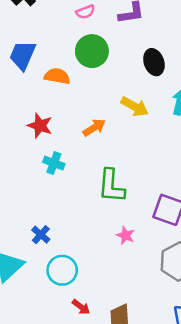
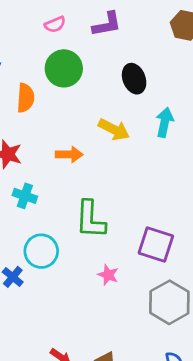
orange semicircle: (57, 76) -> (26, 98), turned 85
orange arrow: (94, 128) -> (69, 154), turned 35
cyan circle: (62, 270) -> (41, 251), moved

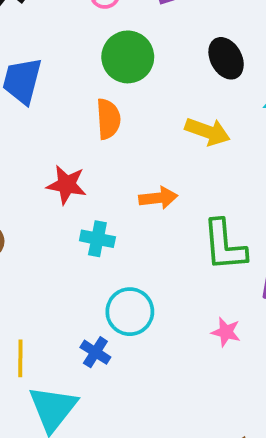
orange semicircle: (26, 98) -> (108, 119), moved
orange arrow: (69, 154) -> (158, 198), moved
green L-shape: (90, 219) -> (224, 245), moved

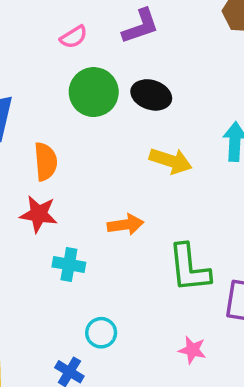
black ellipse: (226, 58) -> (151, 95), moved, turned -42
orange semicircle: (108, 119) -> (46, 161), moved
cyan circle: (130, 312) -> (101, 333), size x0.7

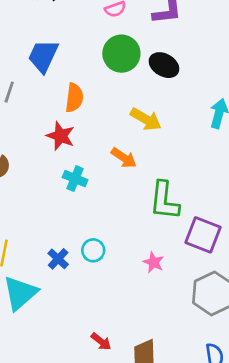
yellow arrow: (171, 161) -> (146, 119), moved
orange arrow: (126, 225) -> (124, 158), turned 30
cyan circle: (101, 333) -> (93, 250), moved

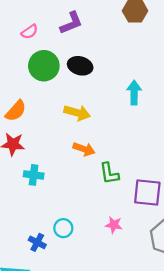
orange semicircle: (74, 98) -> (16, 111), turned 50
orange arrow: (124, 158) -> (84, 149), moved
green L-shape: (164, 201) -> (109, 173), size x0.7

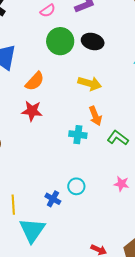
orange arrow: (84, 149) -> (95, 116), turned 48
green L-shape: (109, 173) -> (118, 138), turned 135
cyan cross: (34, 175) -> (78, 135), moved

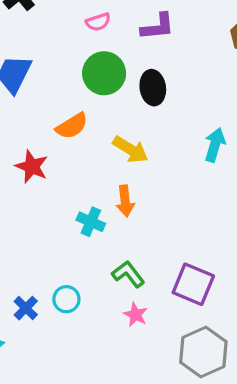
black ellipse: (93, 41) -> (153, 88), turned 50
orange semicircle: (35, 81) -> (72, 126), moved
green L-shape: (118, 138) -> (128, 274), moved

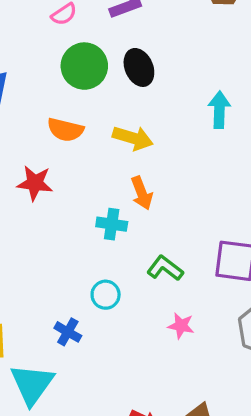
orange semicircle: (72, 126) -> (65, 130), turned 60
cyan circle: (66, 299) -> (106, 295), moved
pink star: (136, 315) -> (181, 326), moved

